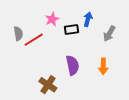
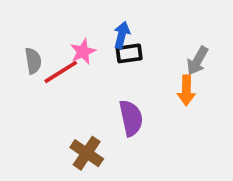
pink star: (52, 19) -> (83, 52), moved
blue arrow: (88, 19) -> (122, 35), moved
orange arrow: (103, 66) -> (186, 90), moved

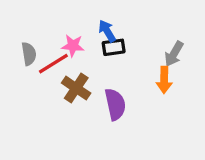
blue arrow: (122, 35) -> (107, 31), turned -45
pink star: (83, 52) -> (73, 46), turned 30
brown cross: (87, 153) -> (76, 88), moved

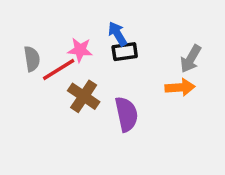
orange arrow: (164, 80) -> (180, 87), turned -95

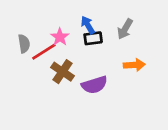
pink star: (80, 50) -> (60, 37), turned 30
gray arrow: (191, 59) -> (125, 29), moved
purple semicircle: (126, 114) -> (94, 85), turned 85

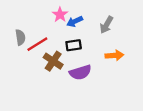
blue arrow: (88, 25) -> (75, 21), turned -84
pink star: (60, 37) -> (60, 15), moved
black rectangle: (93, 38) -> (74, 45), moved

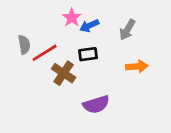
purple semicircle: (80, 72) -> (96, 104), moved

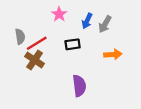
blue arrow: (89, 26) -> (87, 21), moved, turned -40
brown cross: (64, 73) -> (35, 60), moved
purple semicircle: (96, 104) -> (79, 86), turned -80

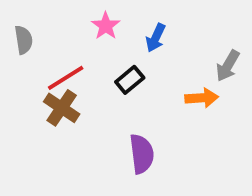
gray arrow: (105, 24) -> (228, 66), moved
gray semicircle: (20, 37) -> (24, 40), moved
black rectangle: (73, 44) -> (130, 80), turned -32

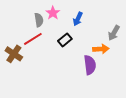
gray semicircle: (24, 40) -> (39, 20), moved
brown cross: (62, 108) -> (14, 54), moved
purple semicircle: (142, 154) -> (90, 65), moved

